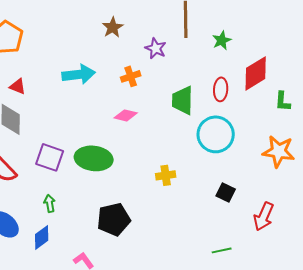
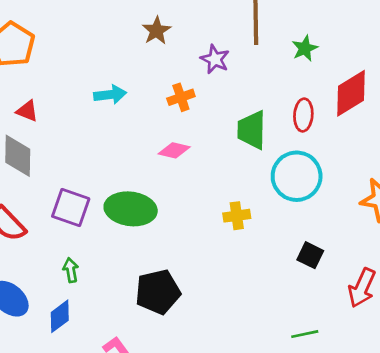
cyan arrow: (79, 74) -> (110, 95), size x0.7
yellow cross: (166, 175) -> (237, 216), moved

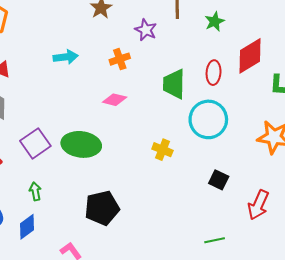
purple square: (71, 208) -> (35, 143), turned 36
yellow cross: (237, 216) -> (162, 150), turned 30

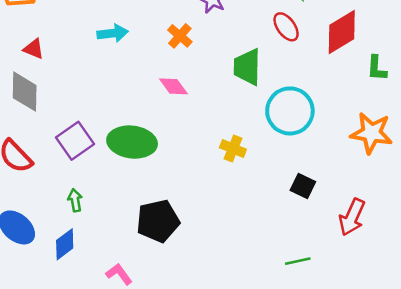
orange cross: (120, 59) -> (180, 36), turned -30
red ellipse: (214, 73) -> (286, 27), moved, turned -40
pink diamond: (115, 100) -> (173, 86), turned 40

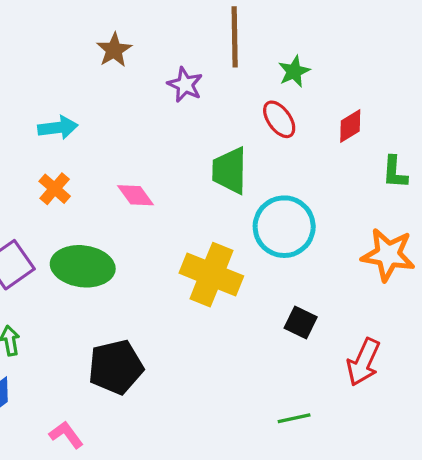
red diamond: (342, 32) -> (350, 126), size x0.6
orange cross: (180, 36) -> (55, 189), moved
yellow cross: (233, 148) -> (211, 275), size x1.8

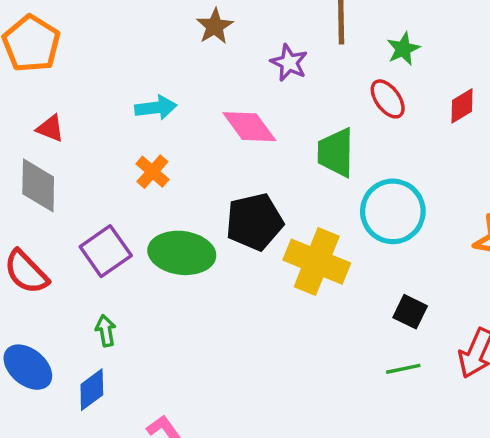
pink diamond: (136, 195) -> (249, 127), moved, size x1.4
black pentagon: (116, 367) -> (254, 222), moved
green line: (294, 418) -> (403, 369), moved

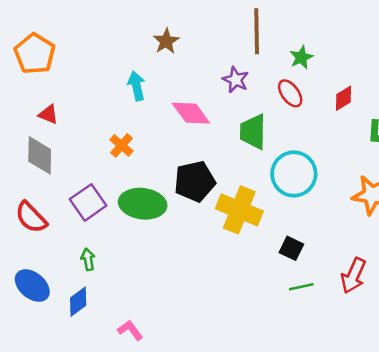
purple star: (289, 63) -> (236, 80), moved
cyan arrow: (156, 108) -> (136, 86), moved, turned -96
black square: (410, 312) -> (291, 248), moved

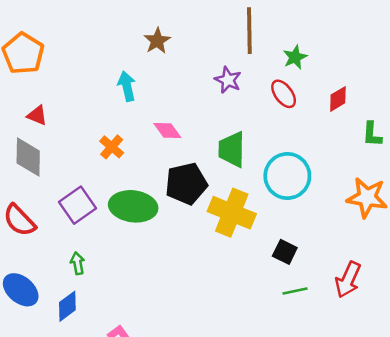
pink diamond: (191, 113) -> (167, 131), moved, size x0.7
green trapezoid: (253, 132) -> (232, 149), moved

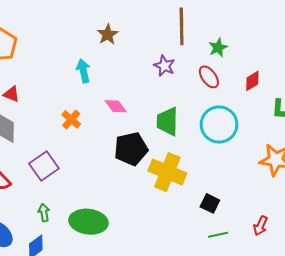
cyan circle: (287, 176) -> (219, 124), moved
green ellipse: (133, 206) -> (88, 222), moved
red arrow: (348, 280) -> (261, 226), size x0.7

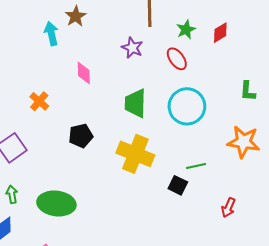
cyan arrow: (83, 71) -> (51, 34), moved
red diamond: (252, 81) -> (220, 33), moved
pink diamond: (116, 106) -> (84, 73), moved, turned 35
black pentagon: (131, 149) -> (81, 136), moved, size x0.7
green line: (218, 235) -> (196, 166), moved

